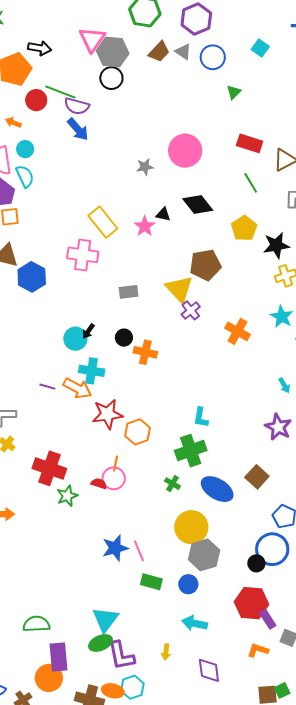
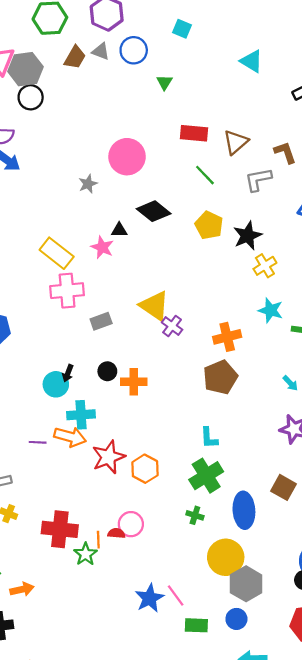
pink cross: (83, 255) -> (67, 291), moved
brown pentagon: (205, 265) -> (220, 377), moved
orange cross: (238, 331) -> (227, 337), turned -30
orange line: (116, 463) -> (98, 540), moved
blue ellipse: (217, 489) -> (244, 510), turned 68

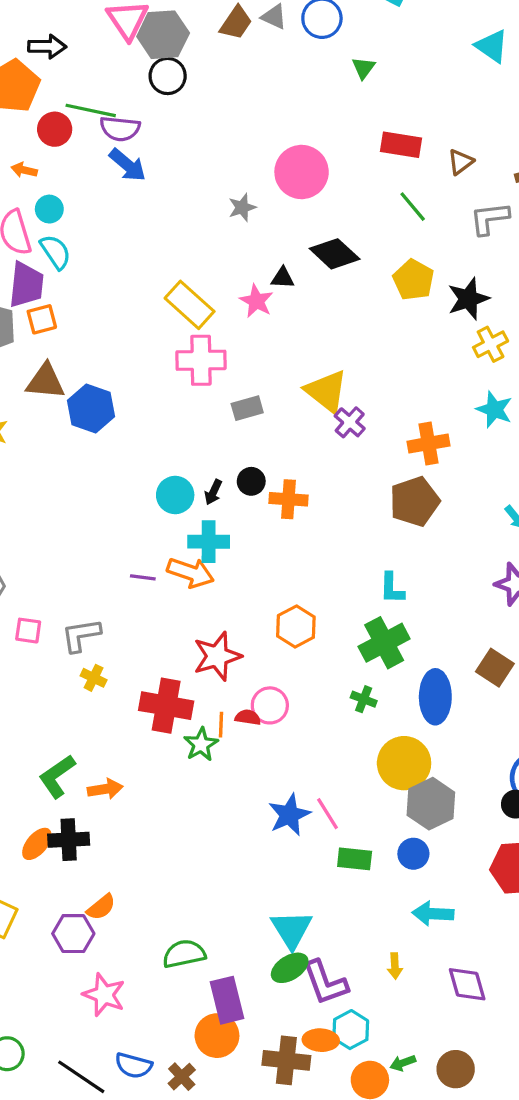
brown triangle: (236, 142) -> (461, 162), size x0.7
black arrow: (68, 373) -> (213, 492), moved
red star: (109, 457) -> (217, 656), moved

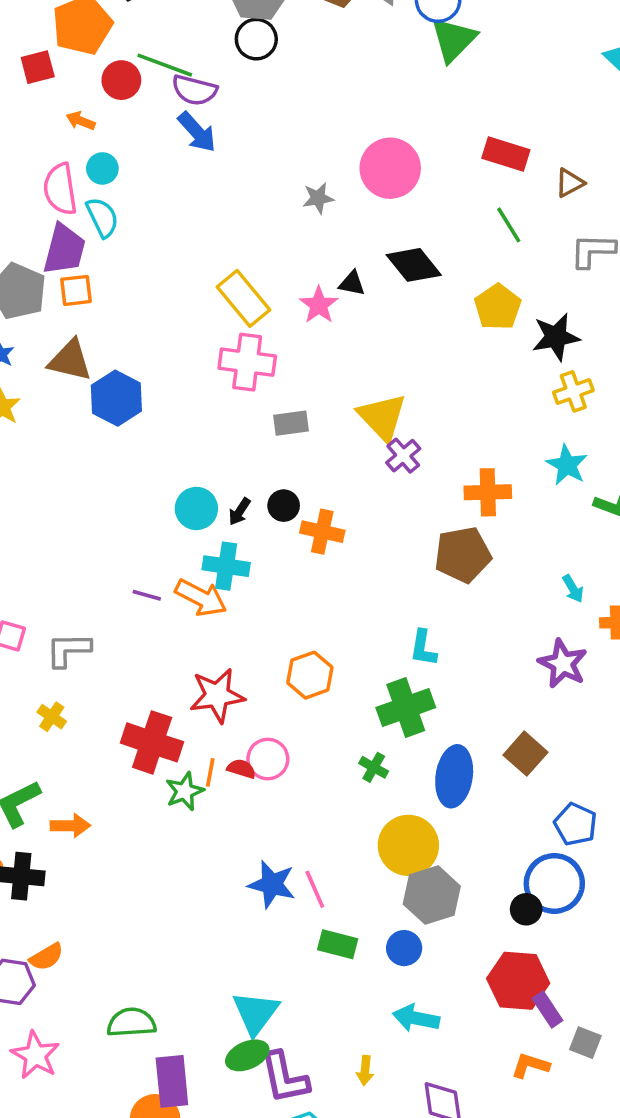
green triangle: (363, 68) -> (454, 40), moved, size x1.8
yellow cross: (94, 678) -> (52, 717), moved
blue star: (289, 815) -> (272, 884), turned 30

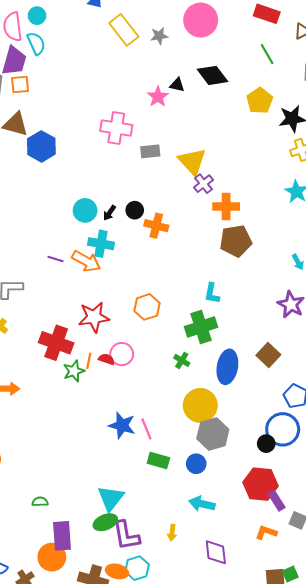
yellow rectangle: (243, 298) -> (124, 30), moved
gray rectangle: (291, 423) -> (150, 151), moved
orange cross: (488, 492) -> (226, 206), moved
green semicircle: (131, 1022) -> (40, 502), size x0.6

